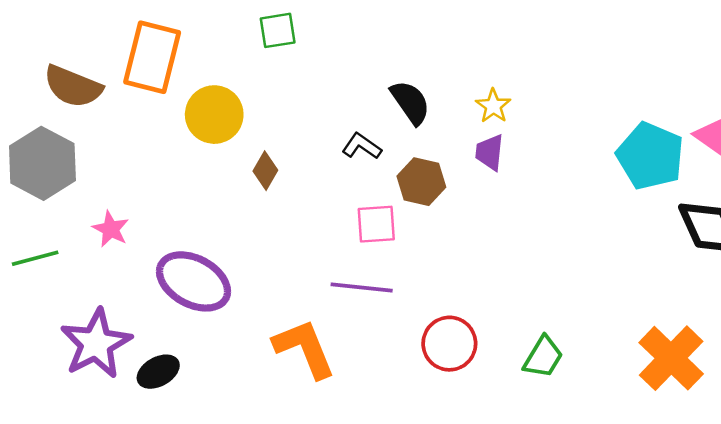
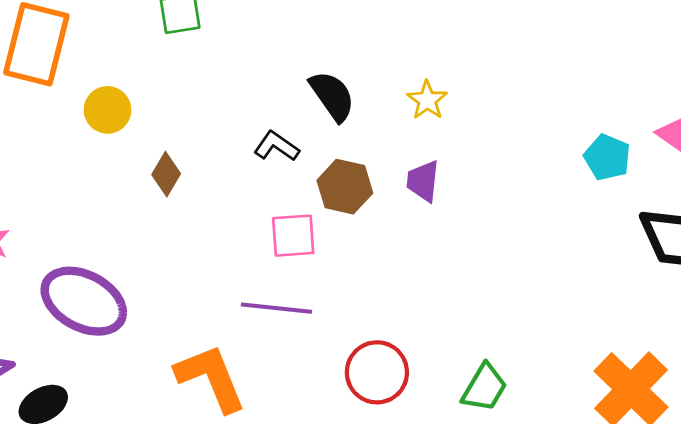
yellow circle: (214, 115) -> (108, 110), size x0.7
purple trapezoid: (490, 152) -> (423, 181), moved
cyan pentagon: (650, 156) -> (607, 157), size x0.6

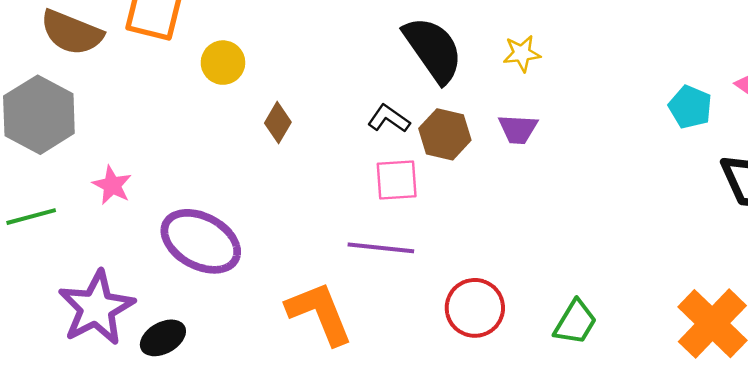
black semicircle: (332, 96) -> (433, 49), size x1.4
yellow star: (427, 100) -> (522, 53), turned 30
black L-shape: (276, 146) -> (389, 119), moved
purple trapezoid: (423, 181) -> (518, 129), turned -93

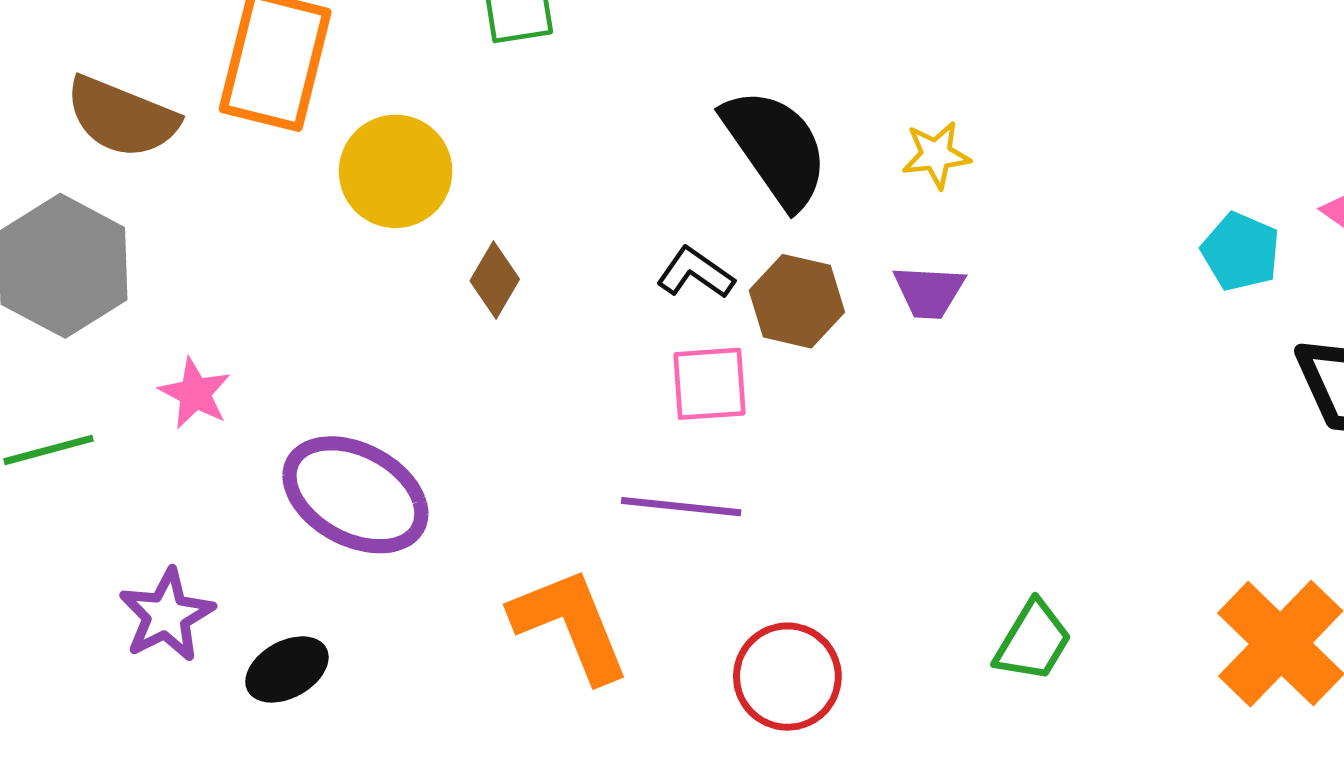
yellow circle: (223, 63) -> (396, 171), size x1.4
purple star: (96, 308) -> (167, 615), size x0.7
red circle: (475, 308) -> (787, 677), moved

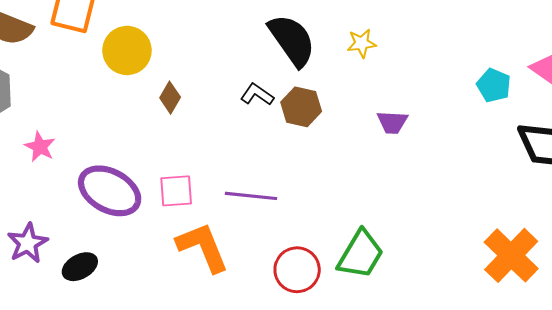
purple trapezoid: (929, 292) -> (392, 122), moved
pink square: (710, 384) -> (176, 191), moved
green trapezoid: (1033, 641) -> (361, 254), moved, size x1.4

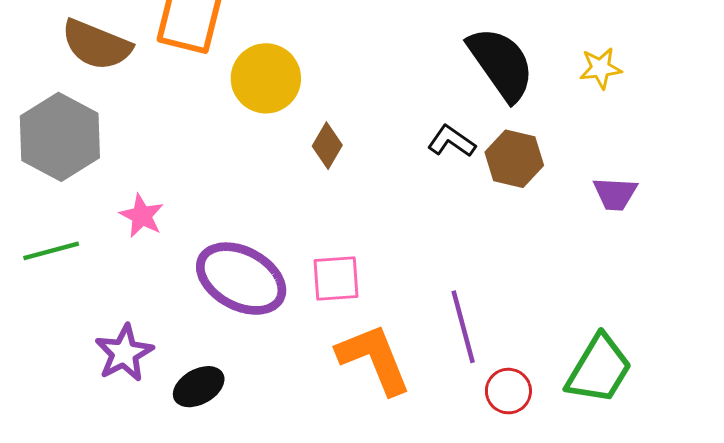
purple trapezoid: (392, 122) -> (615, 194), moved
purple line: (251, 196) -> (463, 327), moved, turned 69
red circle: (297, 270) -> (508, 391), size x0.7

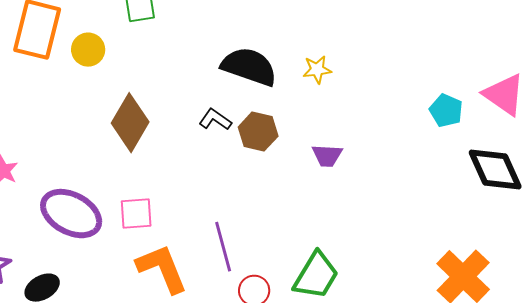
black semicircle: (501, 64) -> (249, 67), turned -36
yellow circle: (266, 78) -> (88, 50), moved, size x0.7
brown diamond: (327, 146) -> (130, 123), size x1.8

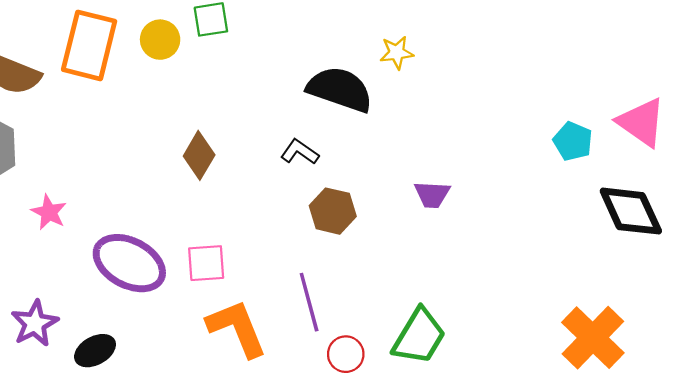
yellow circle: (88, 50) -> (160, 40), moved
yellow star: (317, 70) -> (397, 53), moved
brown diamond: (130, 123) -> (199, 155), size x0.7
brown hexagon: (258, 132) -> (333, 211), moved

